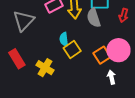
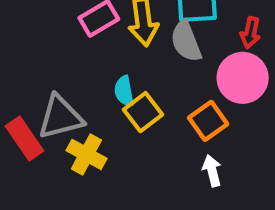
gray triangle: (24, 21) -> (60, 117), moved, turned 35
pink circle: (119, 50) -> (243, 78), moved
white arrow: (112, 77) -> (212, 171), moved

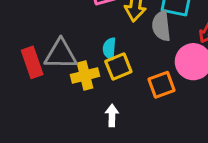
yellow cross: (86, 154) -> (85, 75), moved, turned 32
white arrow: (212, 171) -> (112, 115), moved

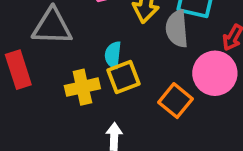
gray triangle: (61, 54) -> (52, 26), moved
orange square: (162, 85) -> (175, 101), turned -32

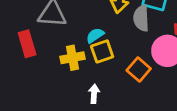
cyan semicircle: (113, 55) -> (95, 35), turned 48

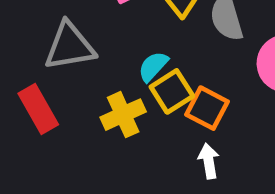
orange square: (139, 69) -> (207, 108), moved
white arrow: (94, 94) -> (209, 161), moved

